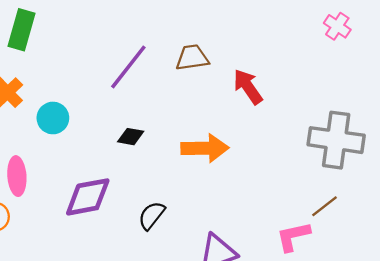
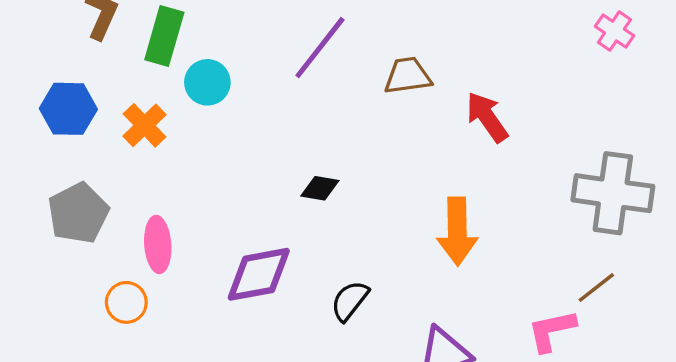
purple line: (128, 67) -> (320, 48), moved
cyan circle: (53, 118) -> (207, 82), moved
orange arrow: (205, 148) -> (457, 231), moved, turned 90

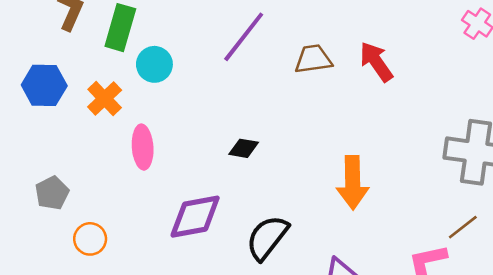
red arrow: (487, 117) -> (376, 62), moved
gray pentagon: (78, 213) -> (52, 193), moved, size x0.7
pink ellipse: (158, 244) -> (143, 147), moved
black semicircle: (350, 301) -> (267, 238), size x1.4

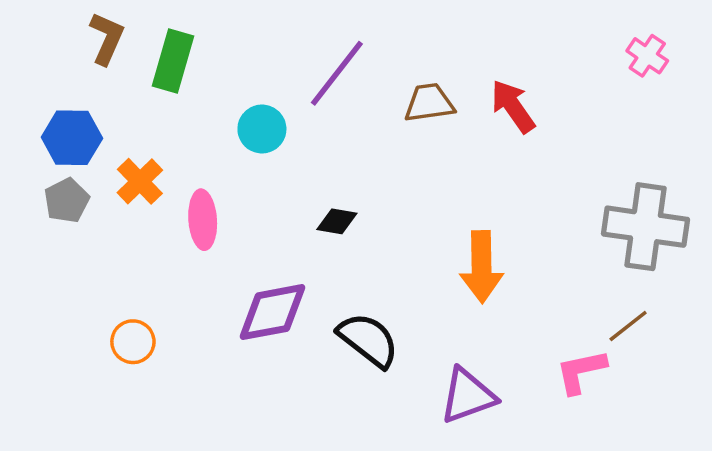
cyan circle: (154, 64) -> (262, 129), moved
orange cross: (105, 98) -> (140, 181), moved
gray pentagon: (52, 193) -> (67, 200), moved
black semicircle: (267, 238) -> (368, 340), turned 90

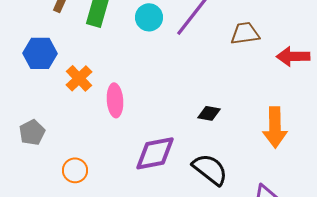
red arrow: (513, 106) -> (293, 56), moved, turned -56
cyan circle: (262, 129) -> (149, 17), moved
gray pentagon: (67, 200) -> (32, 132), moved
black diamond: (337, 221) -> (209, 113), moved

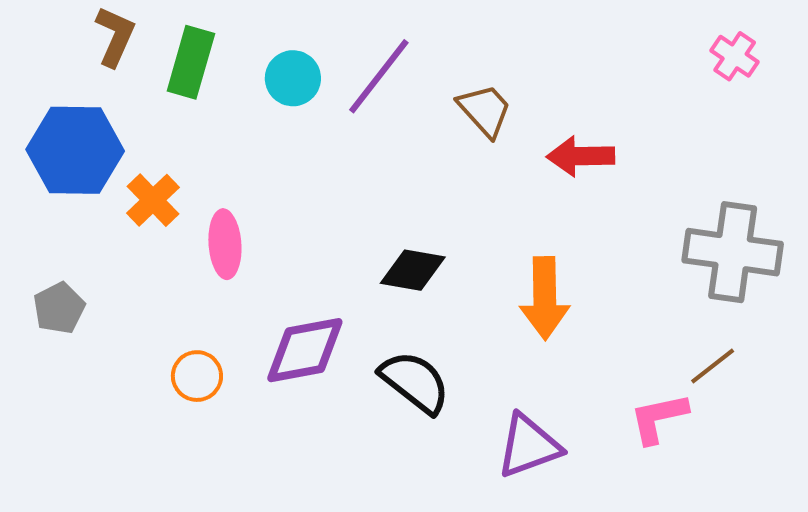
brown trapezoid: (245, 33) -> (485, 110), turned 56
blue hexagon: (40, 53) -> (75, 150), size x1.4
black diamond: (209, 113) -> (413, 270), size x1.4
orange circle: (75, 170) -> (197, 376), moved

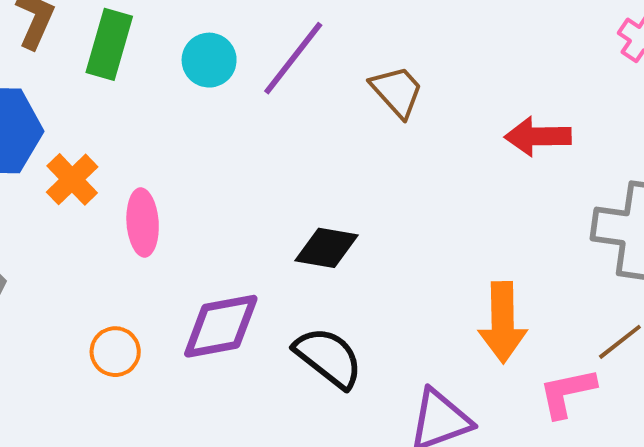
red arrow: (581, 156) -> (538, 136), moved
orange arrow: (545, 298) -> (503, 322), moved

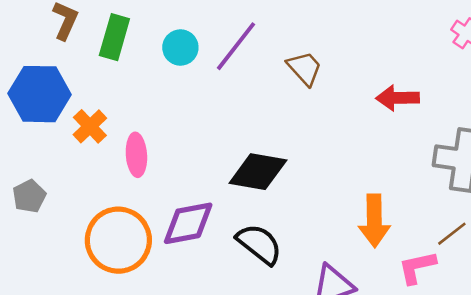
black diamond: (327, 248) -> (258, 172), size x1.4
orange circle: (115, 352) -> (118, 240), size x2.0

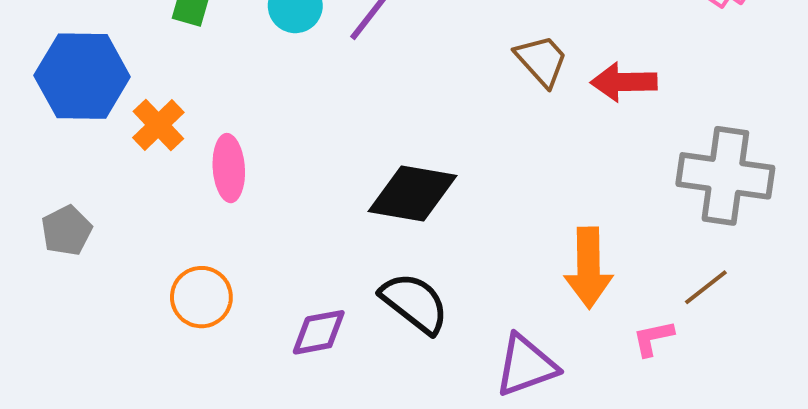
brown trapezoid: (305, 68) -> (542, 60), moved
purple diamond: (188, 223) -> (319, 332), moved, size x0.7
orange circle: (118, 240) -> (201, 297), size x0.6
pink L-shape: (417, 267) -> (653, 338), size x0.7

